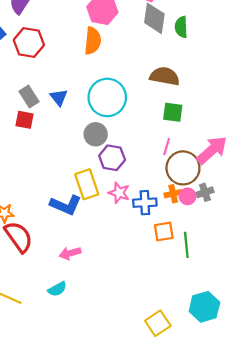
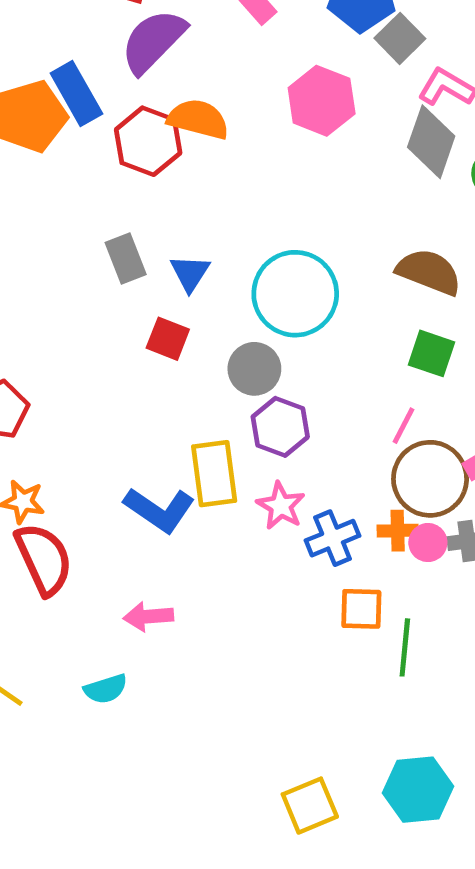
orange semicircle: (93, 41) -> (198, 119), moved, turned -92
red square: (25, 120) -> (168, 339), moved
blue cross: (145, 203) -> (333, 538), turned -30

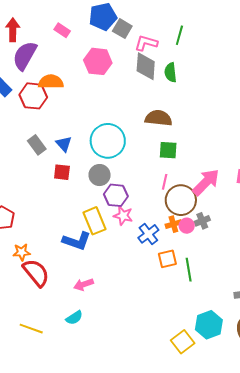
pink star: (281, 506) -> (123, 216), moved
yellow square: (310, 806) -> (183, 342), moved

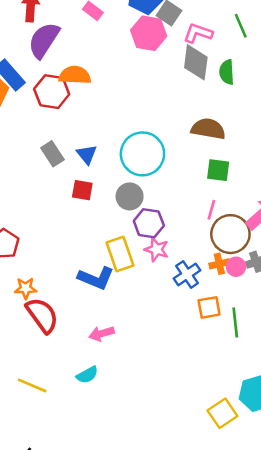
green line: (179, 35) -> (241, 26), turned -42
pink hexagon: (98, 61) -> (149, 33), moved

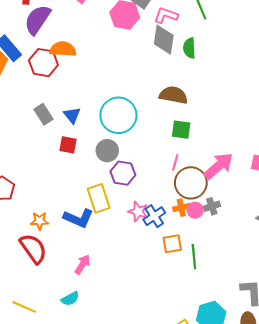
pink star: (157, 249) -> (138, 211), moved
orange star: (26, 288) -> (40, 221), moved
pink arrow: (102, 334) -> (82, 264), turned 138

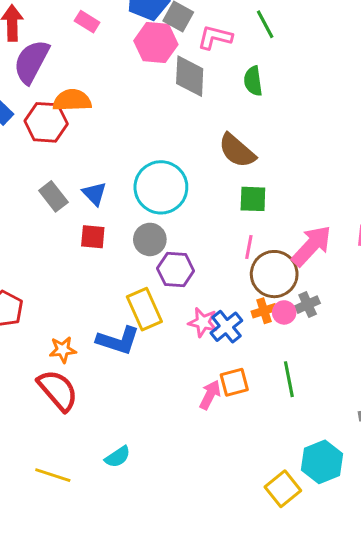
gray diamond: (164, 40) -> (190, 76), moved
brown semicircle: (173, 95) -> (237, 151), turned -144
orange square: (172, 244) -> (234, 382), moved
pink arrow: (82, 264) -> (210, 395), moved

